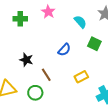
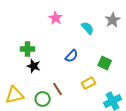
green cross: (20, 19) -> (28, 49), moved
green square: (94, 44) -> (105, 63), moved
brown line: (46, 75) -> (58, 89), moved

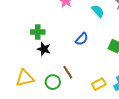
yellow rectangle: (89, 83) -> (99, 84), moved

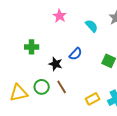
black star: (44, 49) -> (56, 64), moved
green circle: (53, 82) -> (42, 87), moved

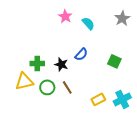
cyan semicircle: (92, 26) -> (88, 23), moved
green cross: (32, 47) -> (37, 63), moved
yellow triangle: (19, 93) -> (24, 81), moved

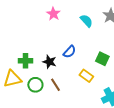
cyan semicircle: (88, 23) -> (86, 21), moved
yellow rectangle: (98, 99) -> (86, 76), moved, turned 64

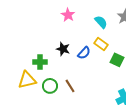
black star: (49, 62) -> (63, 49), moved
yellow rectangle: (86, 76) -> (101, 44), moved

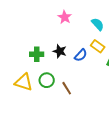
green cross: (40, 62) -> (37, 54), moved
yellow triangle: (27, 80) -> (24, 82), turned 30
green circle: (50, 86) -> (47, 80), moved

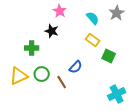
black star: (60, 51) -> (52, 31), moved
blue semicircle: (81, 55) -> (76, 67), moved
yellow triangle: (24, 82) -> (19, 76), turned -42

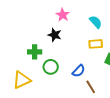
yellow rectangle: (93, 40) -> (96, 44), turned -40
green circle: (42, 74) -> (51, 67), moved
brown line: (62, 82) -> (91, 87), moved

